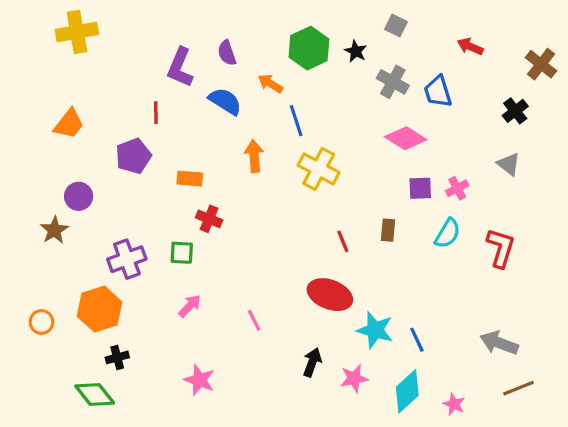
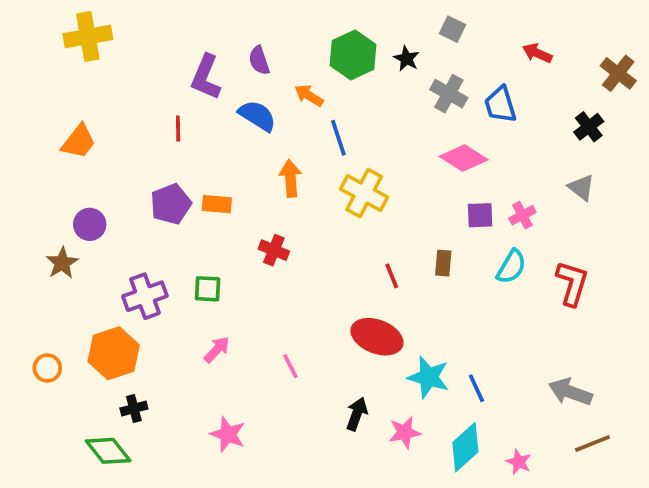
purple pentagon: (133, 156) -> (171, 204), moved
red cross: (209, 219) -> (274, 250), moved

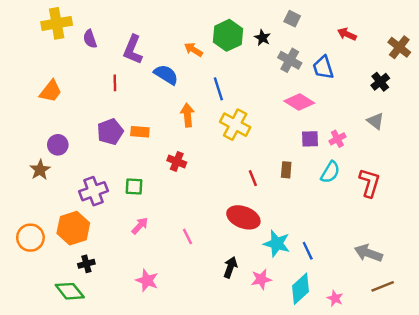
purple semicircle: (259, 60) -> (90, 39), moved
orange arrow: (309, 95) -> (193, 50), moved
orange circle: (47, 368) -> (30, 238), size x1.5

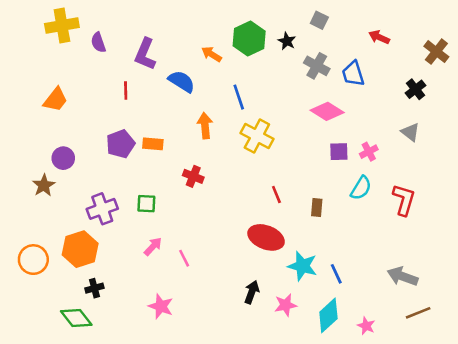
brown rectangle: (286, 170) -> (317, 208), moved
pink line: (187, 236) -> (184, 258), moved

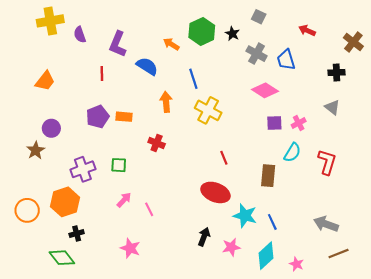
black cross: (416, 89) -> (337, 73), turned 35
brown rectangle: (317, 208) -> (268, 176), moved, size x1.5

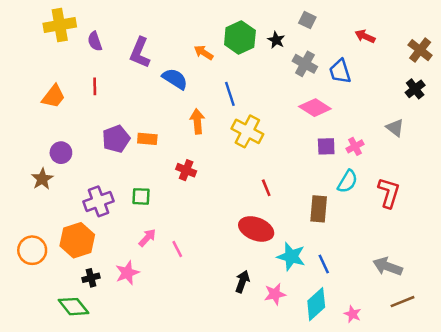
black cross: (337, 73) -> (415, 89), moved, turned -35
red line: (102, 74) -> (95, 86), moved
pink star: (130, 248) -> (127, 273), moved, turned 30

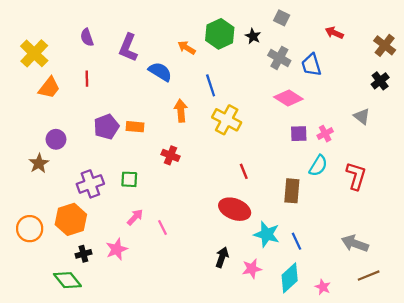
yellow cross: (60, 25) -> (34, 53), moved, turned -36

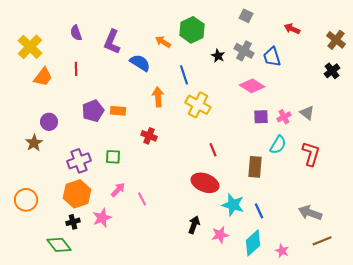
black star: (253, 36) -> (218, 56), moved
gray triangle: (362, 116) -> (307, 113), moved
orange hexagon: (71, 219) -> (77, 194), moved

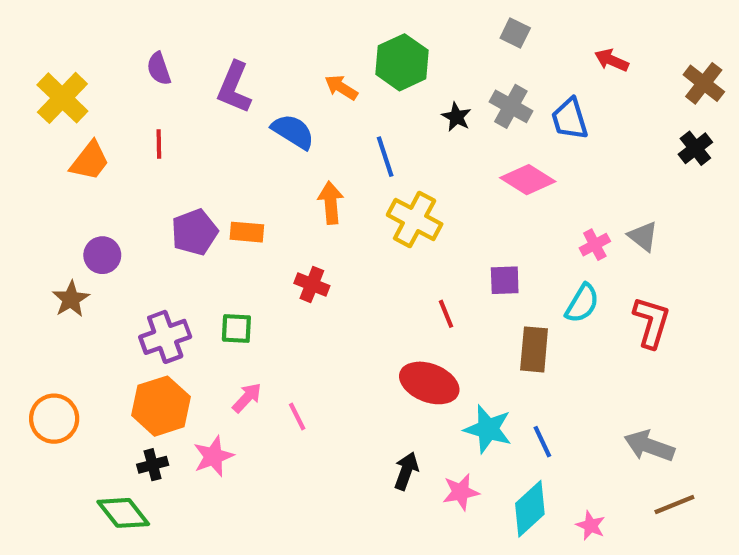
purple square: (261, 117) -> (505, 280), moved

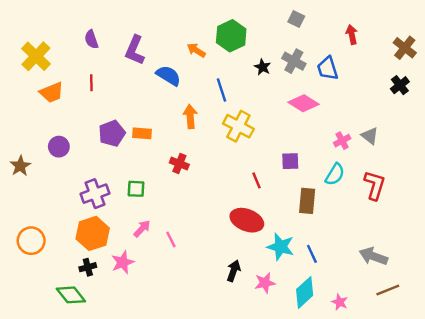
red arrow: (612, 60) -> (352, 35), turned 54
orange trapezoid: (90, 161) -> (52, 92), turned 30
brown star: (71, 299) -> (20, 166), moved

